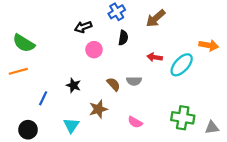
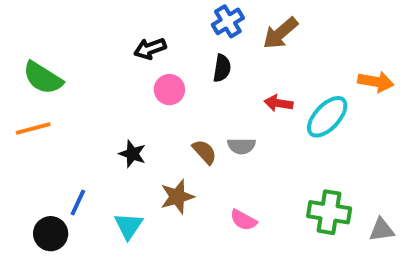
blue cross: (117, 12) -> (228, 21), moved
blue line: (43, 98) -> (78, 202), moved

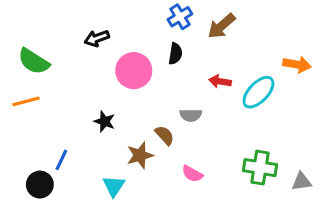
black arrow: (150, 49) -> (97, 38), moved
pink circle: (169, 90) -> (134, 71), size x1.5
brown semicircle: (204, 152) -> (165, 135), moved
cyan triangle: (129, 226) -> (114, 186), moved

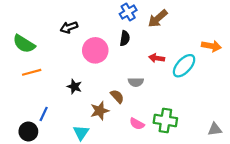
orange line: (26, 101) -> (32, 72), moved
green cross: (260, 168) -> (165, 121), moved

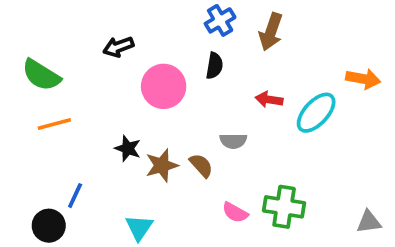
brown arrow: (158, 19) -> (271, 32), turned -30
brown star: (100, 111) -> (162, 165), moved

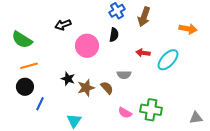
orange arrow: (363, 79) -> (188, 29), moved
black circle: (49, 226) -> (25, 87), moved

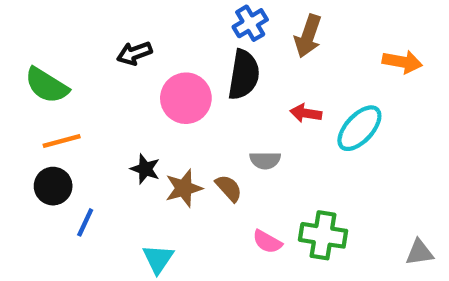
black semicircle: (114, 35) -> (244, 75), size x1.6

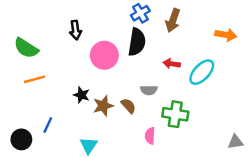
black arrow: (134, 53) -> (75, 30), turned -78
black circle: (53, 186) -> (21, 139), moved
green cross: (323, 235) -> (175, 114), moved
pink semicircle: (267, 242) -> (150, 136), turned 63

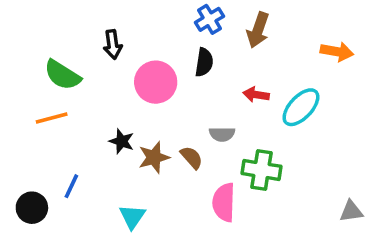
black semicircle: (137, 42) -> (204, 62), size x0.7
green semicircle: (26, 48) -> (62, 75), moved
pink semicircle: (150, 136) -> (224, 202), size x1.5

